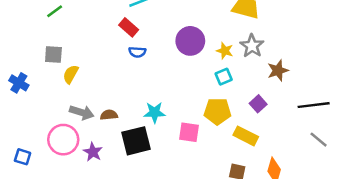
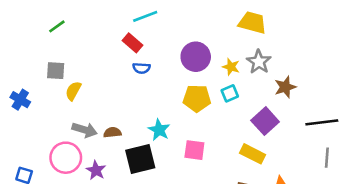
purple square: (258, 104) -> (265, 121), size x1.5
yellow pentagon: (217, 111) -> (197, 98), moved
cyan star: (155, 112) -> (159, 130), turned 30
gray line: (319, 140) -> (327, 158), turned 54

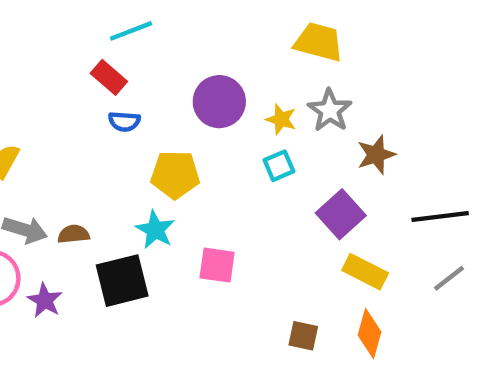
yellow pentagon: (197, 98) -> (175, 175), moved
yellow rectangle: (252, 154) -> (365, 272), moved
gray line: (327, 158) -> (449, 278), turned 48

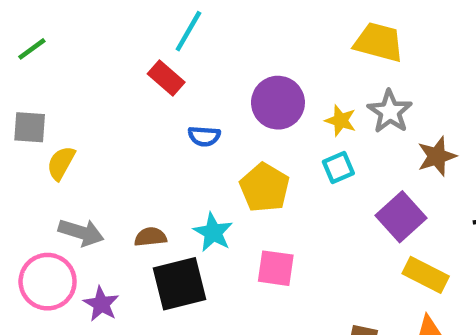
cyan line: (131, 31) -> (188, 31), turned -39
blue semicircle: (124, 121) -> (204, 136), moved
yellow pentagon: (175, 175) -> (265, 188), moved, turned 30
brown semicircle: (74, 234) -> (150, 237), moved

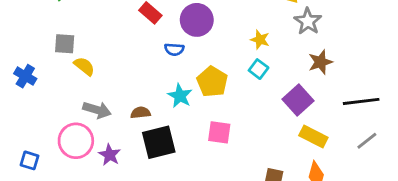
purple circle: (278, 103) -> (197, 20), moved
gray star: (390, 112) -> (308, 21), moved
yellow semicircle: (61, 163) -> (84, 66), turned 100
cyan square: (338, 168) -> (259, 69), turned -30
cyan star: (213, 232) -> (180, 96), moved

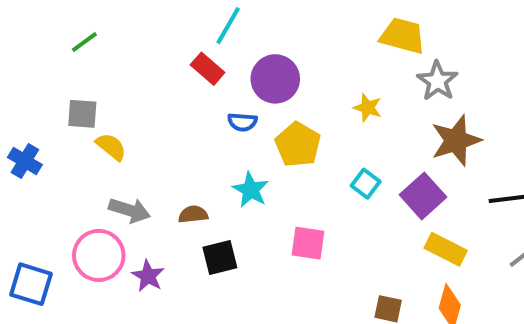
brown star: (320, 62) -> (456, 140), size x1.4
cyan square: (259, 69) -> (366, 184), moved
yellow pentagon: (212, 82) -> (298, 145), moved
black square: (159, 142) -> (220, 257), size x0.7
blue square: (30, 160) -> (31, 284), size x1.5

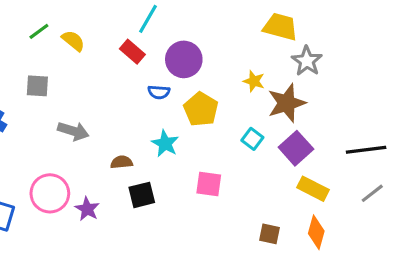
brown star: (456, 140) -> (287, 103), moved
yellow semicircle: (111, 147) -> (73, 41), moved
gray arrow: (130, 210) -> (73, 131), moved

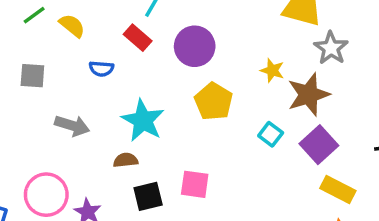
blue semicircle: (159, 92) -> (101, 69), moved
cyan star: (165, 144) -> (143, 120), moved, size x1.4
pink square: (209, 184) -> (195, 184), moved

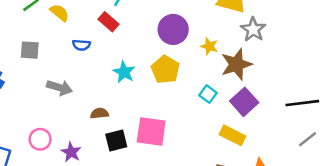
purple circle: (195, 46) -> (173, 29), moved
cyan star: (143, 120) -> (124, 72), moved, size x0.7
pink square: (195, 184) -> (151, 131), size x1.4
yellow rectangle: (338, 189) -> (233, 135), moved
pink circle: (46, 195) -> (40, 139), size x0.7

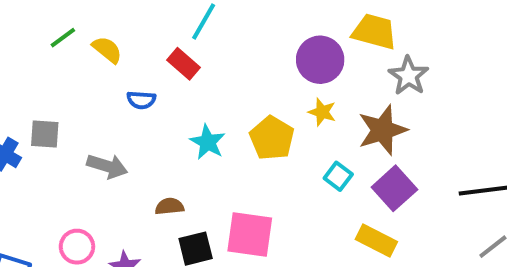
purple circle: (173, 29) -> (320, 60), moved
yellow star: (209, 46) -> (322, 112), moved
gray square: (30, 50) -> (45, 134), moved

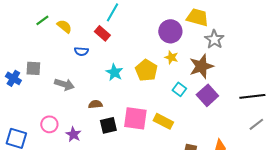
yellow rectangle: (376, 241) -> (163, 121), moved

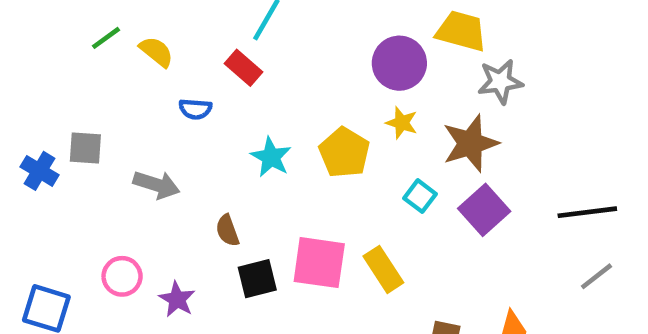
gray star: (214, 39) -> (500, 82), turned 30
brown semicircle: (95, 104) -> (227, 230), turned -104
yellow rectangle: (163, 121) -> (383, 269), turned 30

